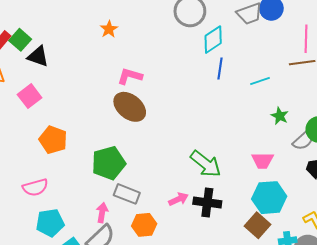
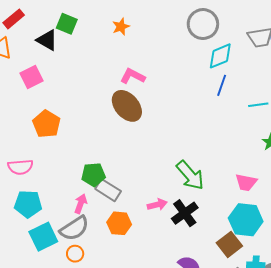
green square: (20, 40) -> (67, 24), moved, turned -30
green pentagon: (109, 163) -> (93, 175), moved, size x0.7
black cross: (207, 203) -> (185, 213), turned 36

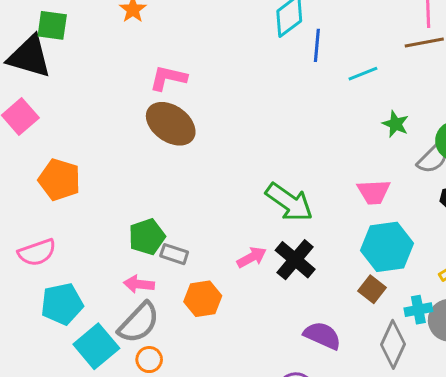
black triangle: (47, 40) -> (29, 57), size x1.4
blue line: (222, 85) -> (317, 45), moved
gray rectangle: (108, 190) -> (174, 254), size x0.7
pink arrow: (81, 204) -> (139, 284), turned -90
brown square: (229, 244) -> (372, 289), size x0.7

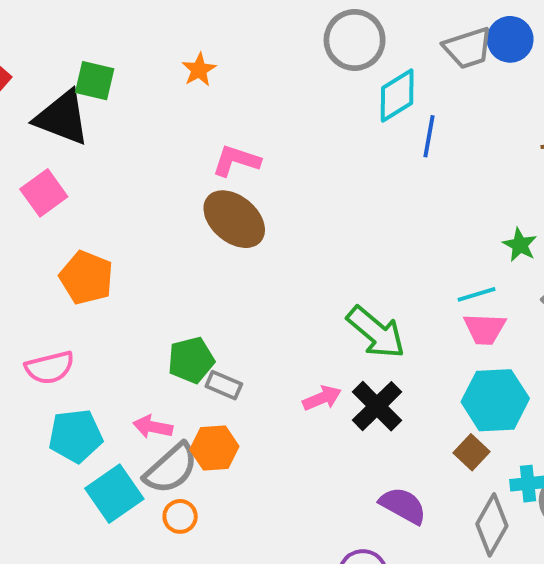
cyan line: (363, 74) -> (477, 294), moved
pink arrow: (139, 284) -> (153, 427), moved
orange hexagon: (203, 299) -> (214, 448), moved

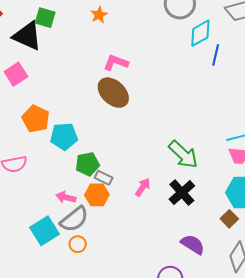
pink arrow: (322, 398) -> (143, 187), moved, turned -36
cyan pentagon: (75, 436) -> (64, 136), moved
orange hexagon: (214, 448) -> (97, 195), moved

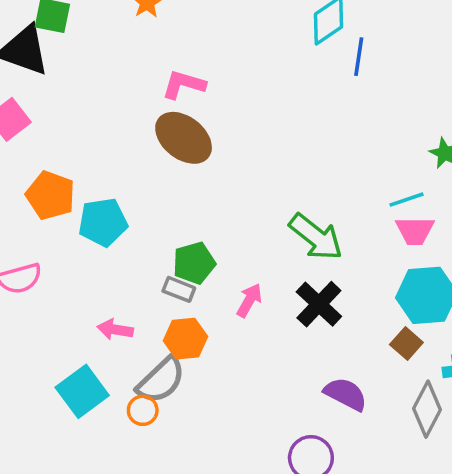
green pentagon: (87, 164) -> (194, 263), moved
orange hexagon: (97, 195) -> (185, 339), moved
gray semicircle: (74, 219) -> (161, 380), moved

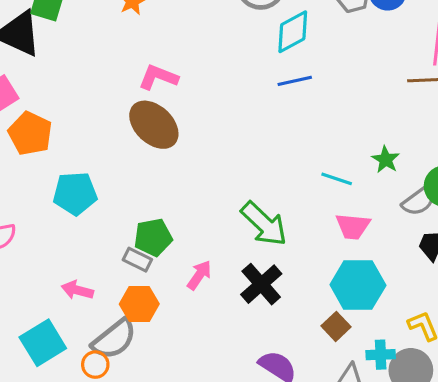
blue line: (359, 57) -> (295, 81), moved, turned 64
orange pentagon: (50, 195) -> (30, 134), moved
cyan line: (407, 200) -> (337, 179), moved, turned 32

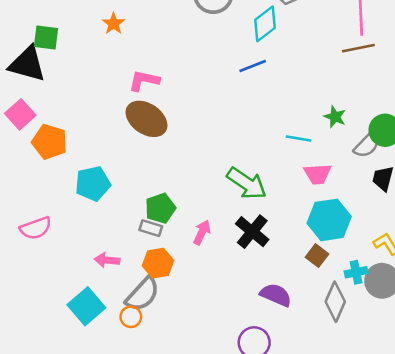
cyan diamond: (293, 32) -> (265, 24), moved

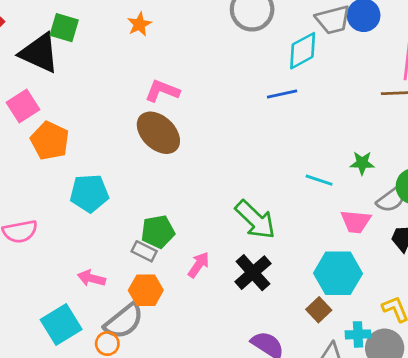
green star: (335, 117) -> (362, 163), turned -30
pink trapezoid: (317, 174) -> (356, 222), moved

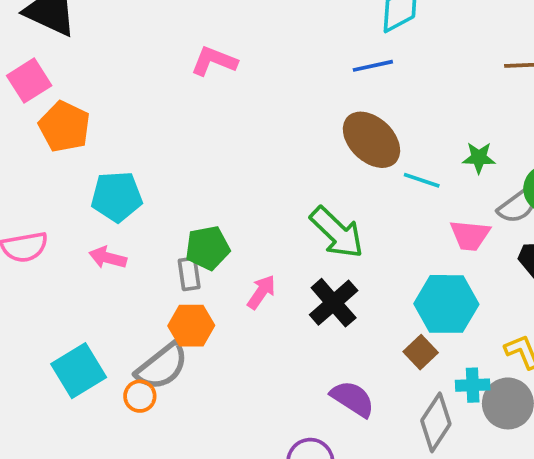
brown ellipse: (158, 133) -> (372, 140), moved
gray rectangle: (144, 251) -> (189, 274), turned 55
pink arrow: (91, 278) -> (108, 258), moved

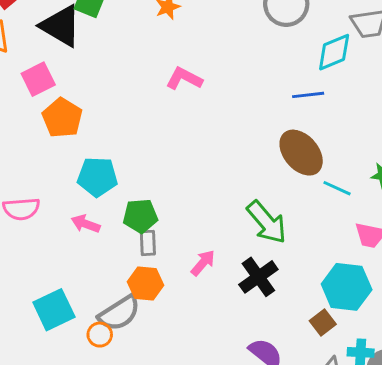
green pentagon: (207, 248) -> (140, 216), moved

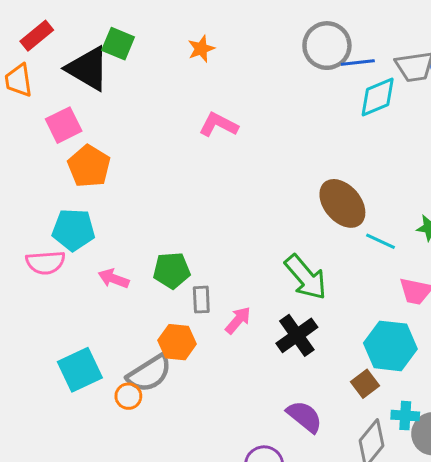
blue line: (308, 95) -> (358, 63), moved
cyan pentagon: (97, 177) -> (73, 230), moved
gray rectangle: (148, 243) -> (201, 300), moved

